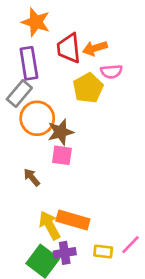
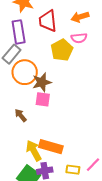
orange arrow: (95, 48) -> (80, 17), moved

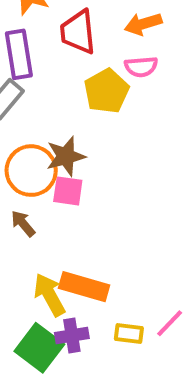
orange circle: (25, 72) -> (31, 171), moved

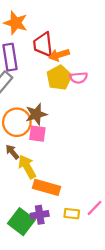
orange arrow: (143, 24) -> (59, 55), moved
pink semicircle: (141, 67) -> (79, 78), moved
yellow arrow: (49, 295) -> (27, 167), moved

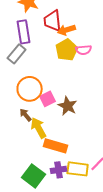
brown star: (36, 114) -> (68, 106), moved, turned -30
pink square: (37, 134) -> (48, 99), turned -35
yellow rectangle: (72, 214) -> (78, 169), size x1.5
purple cross: (40, 215) -> (59, 170), moved

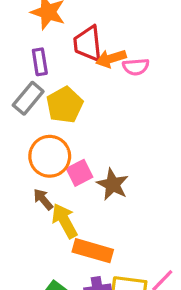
purple rectangle: (24, 32) -> (40, 62), size x0.7
yellow pentagon: (67, 50) -> (65, 105), moved
pink semicircle: (84, 50) -> (136, 67), moved

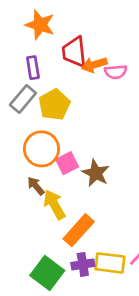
orange rectangle: (93, 251) -> (79, 230), turned -64

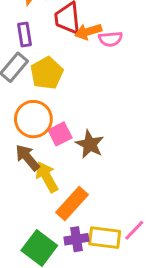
brown arrow: (36, 186) -> (27, 158), size x1.4

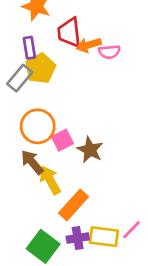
yellow pentagon: (47, 73) -> (40, 68), moved

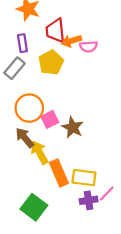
yellow pentagon: (40, 68) -> (51, 63), moved
orange rectangle: (74, 205) -> (59, 173), turned -65
yellow rectangle: (104, 237) -> (84, 178), moved
purple cross: (78, 238) -> (89, 200), moved

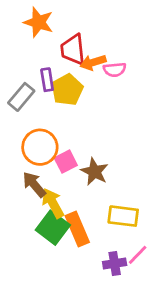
purple rectangle: (22, 43) -> (47, 80), moved
yellow rectangle: (84, 178) -> (123, 216), moved
green square: (34, 207) -> (53, 228), moved

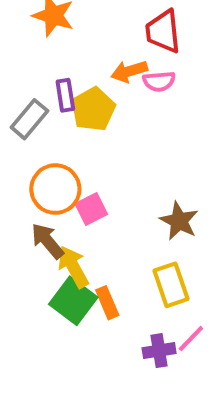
red trapezoid: (73, 50) -> (163, 31), moved
brown star: (94, 172) -> (179, 221), moved
yellow rectangle: (123, 216) -> (171, 285), turned 64
orange rectangle: (77, 229) -> (107, 303), size x0.7

